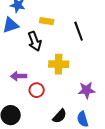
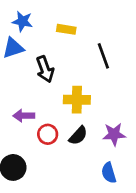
yellow rectangle: (47, 21) -> (66, 29), moved
black semicircle: (60, 116) -> (78, 136), moved

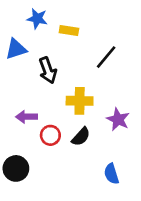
blue star: (22, 21) -> (37, 19), moved
black line: (103, 56) -> (106, 57), turned 60
purple star: (114, 134) -> (118, 119), moved, turned 30

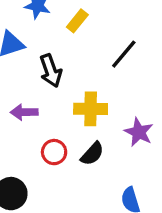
yellow rectangle: (69, 31) -> (77, 21), turned -60
purple arrow: (27, 117) -> (24, 112), moved

